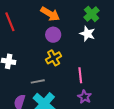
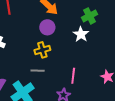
pink line: (80, 75) -> (73, 76), moved
gray line: (38, 81) -> (38, 71), moved

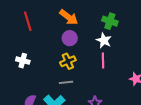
green cross: (90, 16) -> (110, 21), turned -35
pink line: (73, 76) -> (103, 60), moved

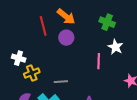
red line: (28, 21) -> (43, 26), moved
white star: (104, 40) -> (115, 47), moved
yellow cross: (68, 61) -> (32, 73), moved

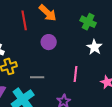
purple circle: (66, 38) -> (49, 42), moved
pink line: (99, 61) -> (76, 74), moved

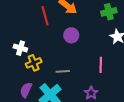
green cross: (88, 22) -> (109, 12), turned -35

